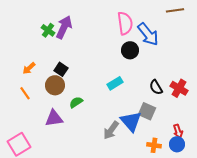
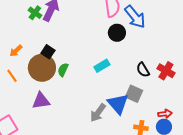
brown circle: (55, 85) -> (42, 68), size x1.4
green semicircle: (76, 102) -> (63, 70), moved, turned -32
red arrow: (178, 131) -> (165, 114), turned -80

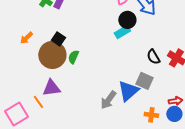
cyan rectangle: (102, 66) -> (122, 32), moved
orange line: (12, 76) -> (38, 102), moved
blue triangle: (118, 104) -> (128, 91), turned 30

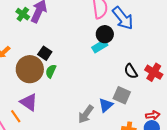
black square: (58, 39) -> (45, 53), moved
purple triangle: (51, 88) -> (29, 102), turned 42
blue triangle: (128, 91) -> (106, 105), size x0.7

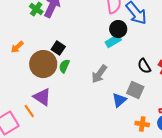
gray arrow: (86, 114) -> (99, 74), moved

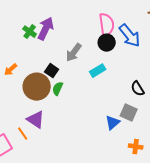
black circle: (118, 29) -> (107, 43), moved
cyan rectangle: (113, 41) -> (98, 71), moved
gray arrow: (99, 74) -> (74, 53), moved

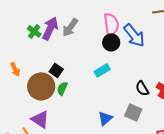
gray arrow: (74, 53) -> (70, 27), moved
orange arrow: (11, 70) -> (15, 69), turned -72
blue triangle: (113, 123) -> (105, 118), moved

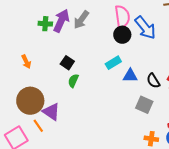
green cross: (34, 31) -> (45, 24), turned -32
brown circle: (41, 86) -> (30, 101), moved
blue triangle: (105, 118) -> (130, 76), moved, turned 42

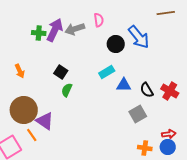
pink semicircle: (122, 17) -> (99, 20), moved, size x0.6
gray arrow: (81, 20) -> (75, 29), turned 36
gray square: (144, 105) -> (138, 114), turned 36

